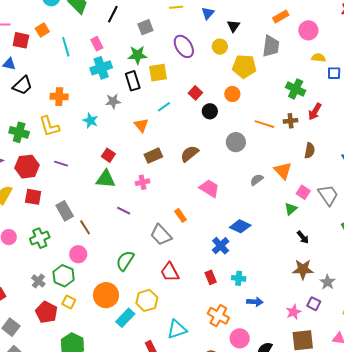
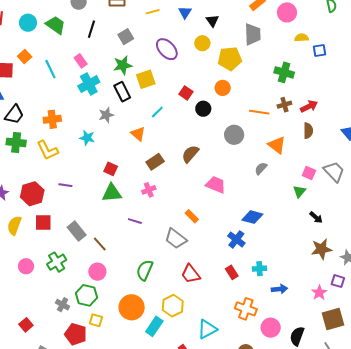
red arrow: (315, 112) -> (309, 106), moved, turned -138
green cross: (19, 132) -> (16, 142), moved
orange triangle: (283, 171) -> (277, 145), moved

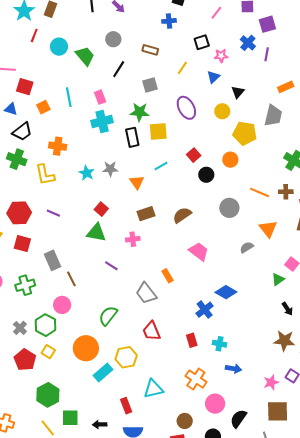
yellow line: (153, 12) -> (182, 68), turned -56
orange square: (25, 56) -> (43, 107), moved
gray star: (106, 115) -> (110, 169), moved

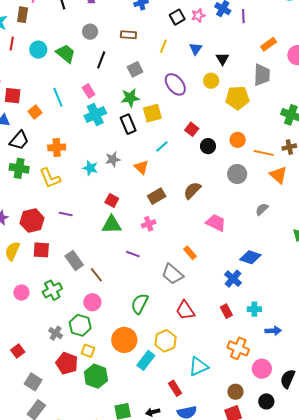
pink star: (221, 56) -> (198, 15), moved
orange circle: (230, 160) -> (238, 140), moved
orange triangle: (268, 229) -> (278, 175), moved
green hexagon: (48, 395) -> (96, 376), moved

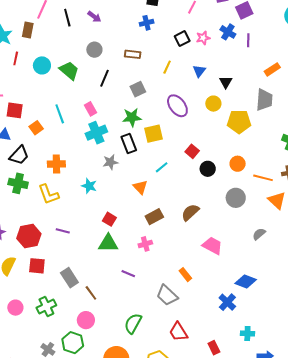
gray star: (113, 159) -> (110, 162), moved
red rectangle: (226, 311) -> (214, 348), moved

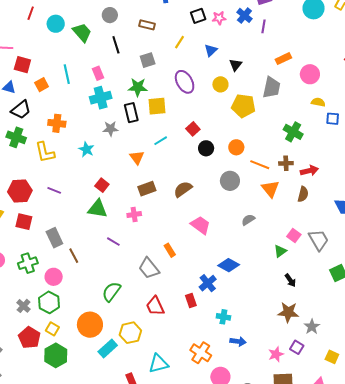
black line: (104, 78) -> (116, 45), turned -48
pink circle: (86, 320) -> (54, 277), moved
red rectangle: (214, 348) -> (191, 301), moved

